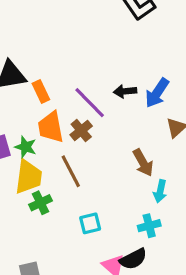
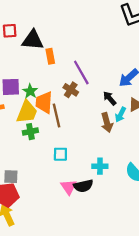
black arrow: (125, 91) -> (110, 98), moved, turned 40
orange trapezoid: (51, 127) -> (44, 102), moved
brown cross: (81, 130) -> (71, 90), turned -32
cyan arrow: (160, 191) -> (120, 115), moved

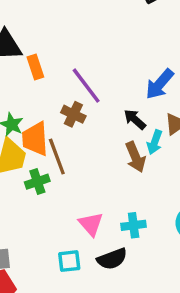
green cross: (30, 132) -> (37, 182), moved
cyan square: (60, 154) -> (69, 261), moved
pink triangle: (69, 187) -> (91, 224), moved

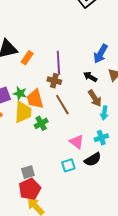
orange rectangle: (35, 67) -> (27, 58), turned 64
purple line: (86, 86) -> (58, 63), turned 45
cyan arrow: (155, 142) -> (104, 113), moved
brown line: (57, 156) -> (62, 105), moved

